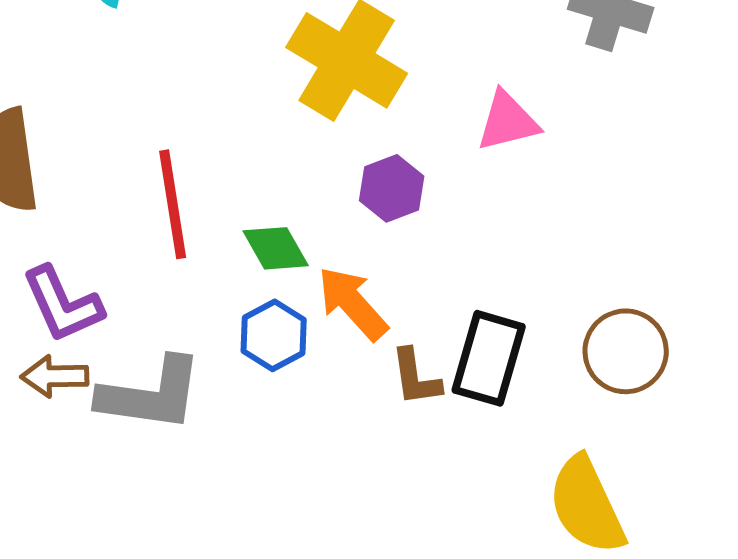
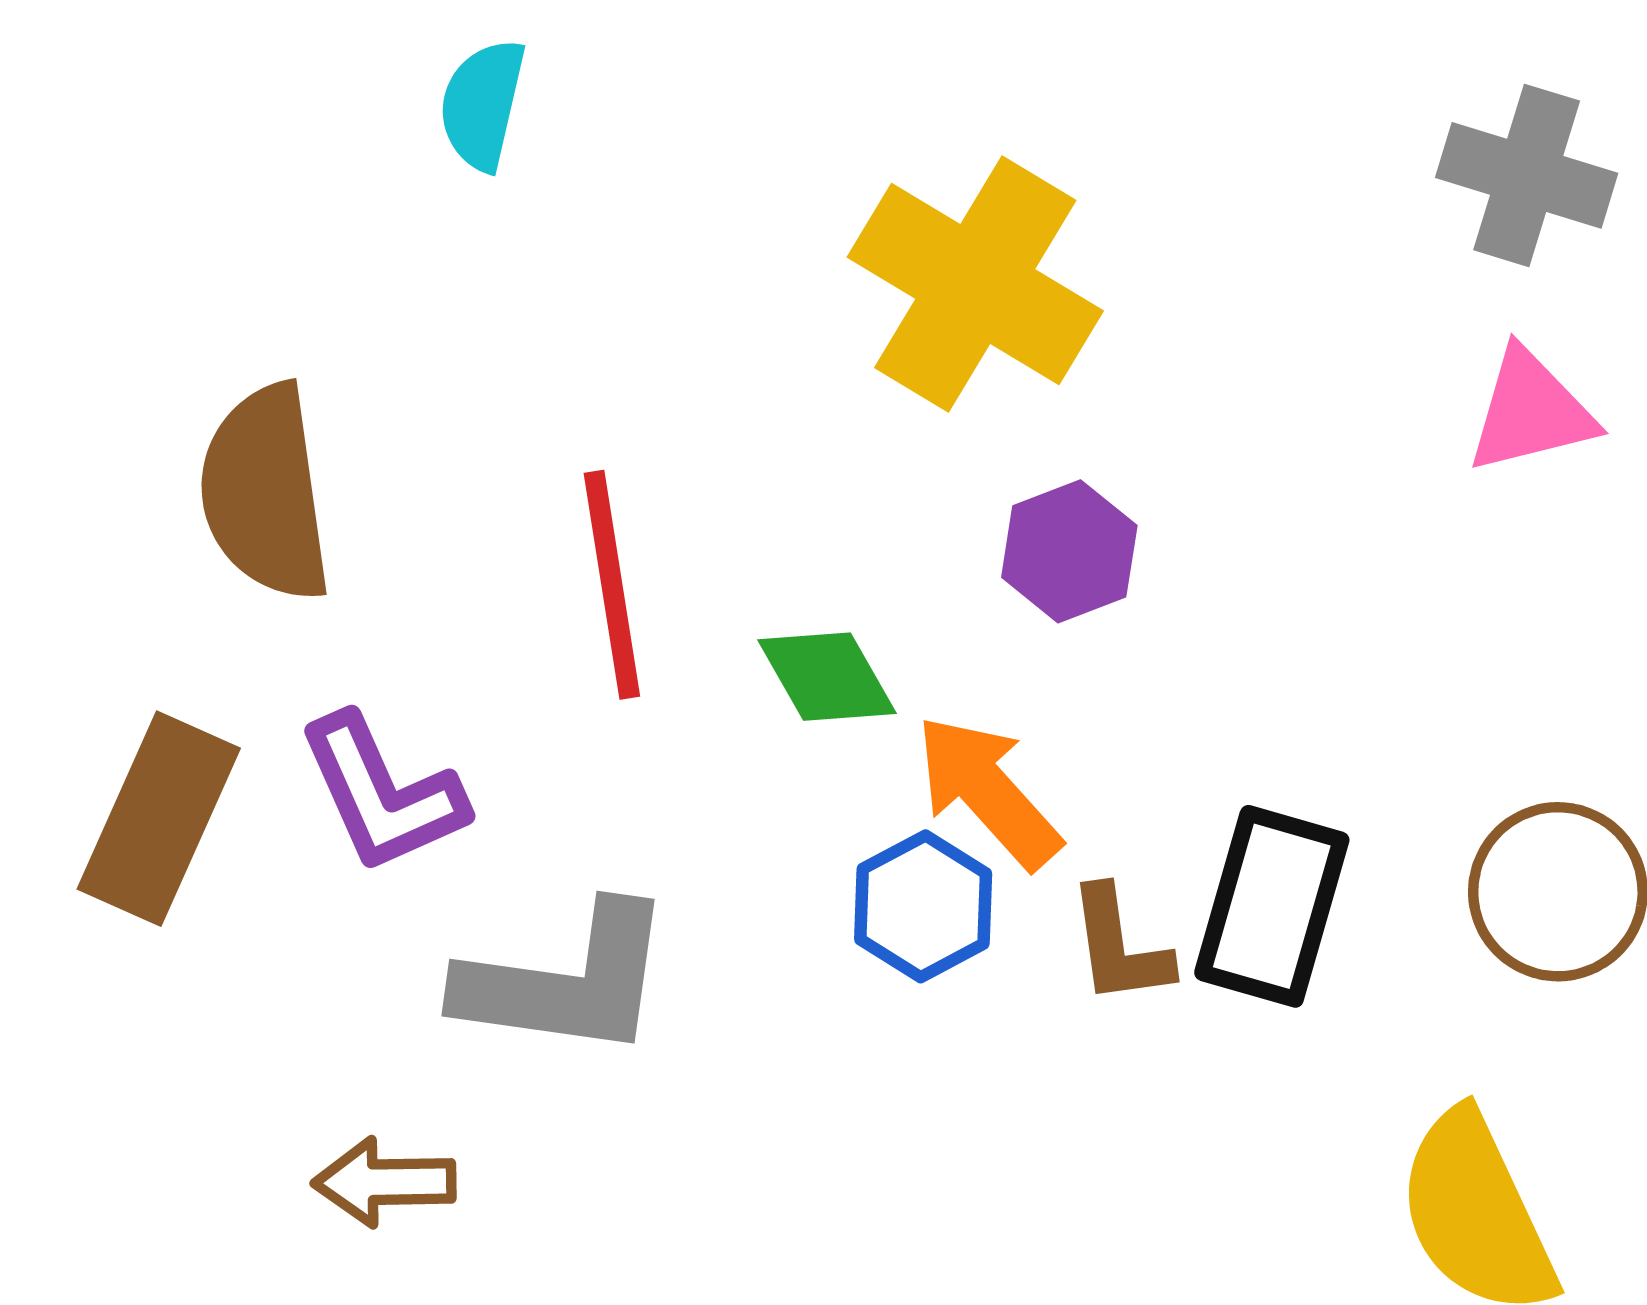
pink triangle: (508, 121) -> (1531, 411), moved
blue hexagon: (274, 335) -> (923, 906), moved
brown arrow: (55, 376) -> (384, 1182), moved

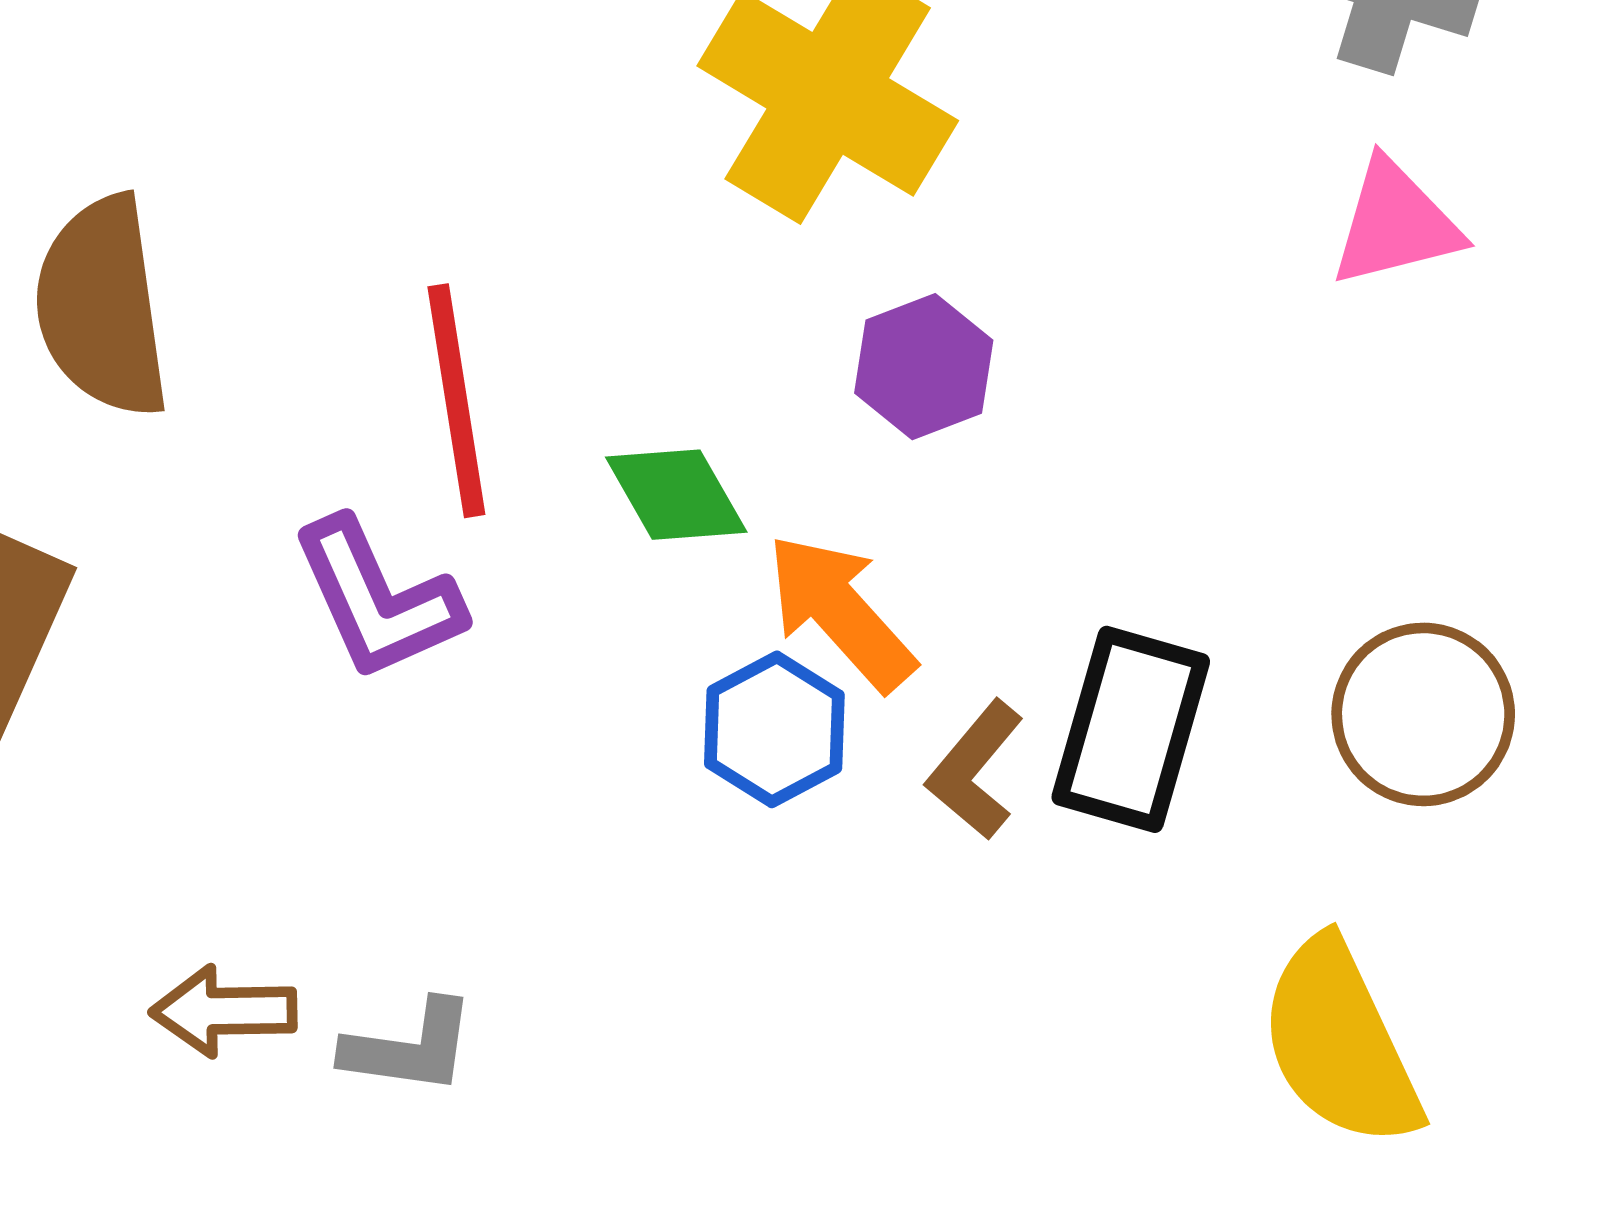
purple L-shape: (382, 794) -> (377, 599), moved
brown L-shape: (1119, 946) -> (975, 770), turned 48
gray L-shape: (566, 982) -> (409, 1047), moved, size x0.6

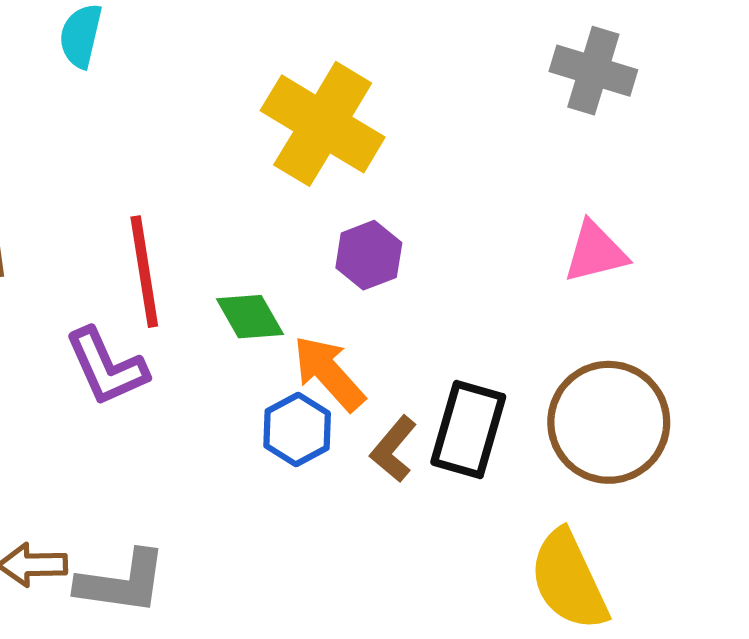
pink triangle: (1395, 224) -> (595, 252), moved
brown circle: (1423, 714) -> (609, 422), size x1.4
gray L-shape: (409, 1047) -> (122, 582), size x1.4

